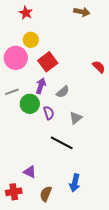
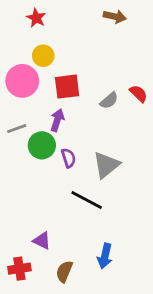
red square: (48, 62) -> (67, 87), turned 30
gray semicircle: (63, 92) -> (109, 101), moved
gray triangle: (76, 118) -> (106, 165), size x1.5

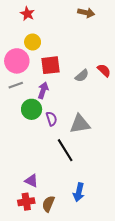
gray line: (17, 129) -> (16, 85), moved
gray triangle: (106, 165) -> (80, 124), turned 30
black line: (87, 200) -> (65, 150), turned 30
red cross: (19, 269) -> (26, 202), moved

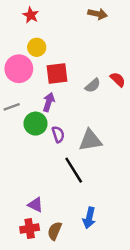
gray line: (16, 85) -> (12, 107), moved

